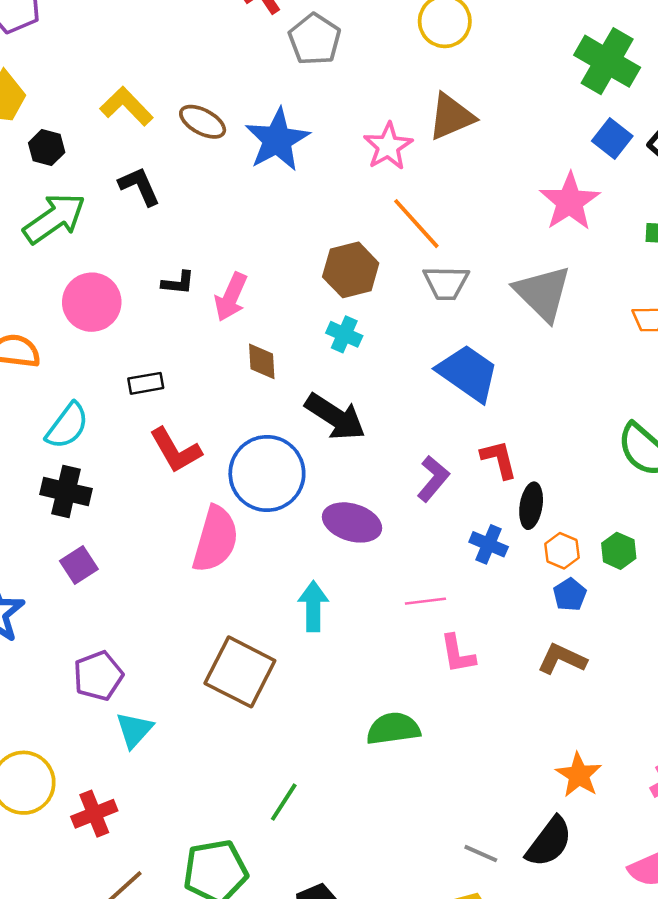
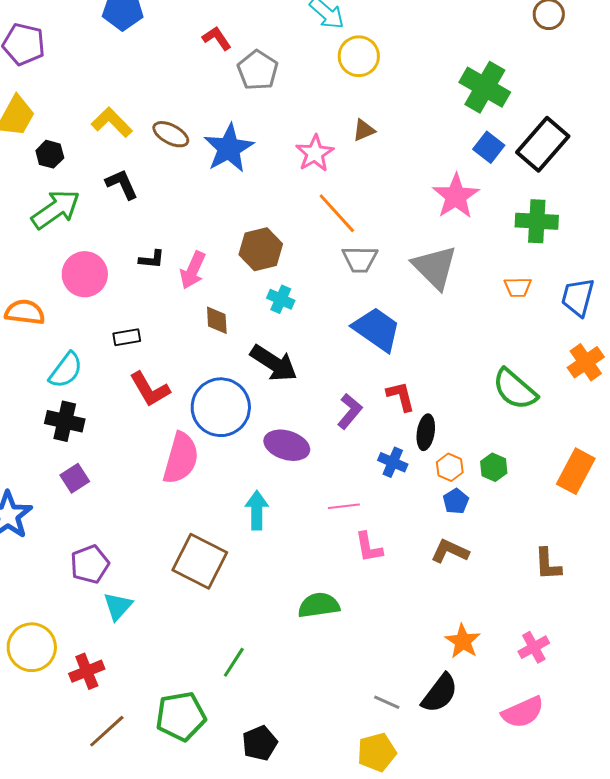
brown triangle: (451, 117) -> (364, 130), size x0.6
brown hexagon: (351, 270) -> (261, 249), moved

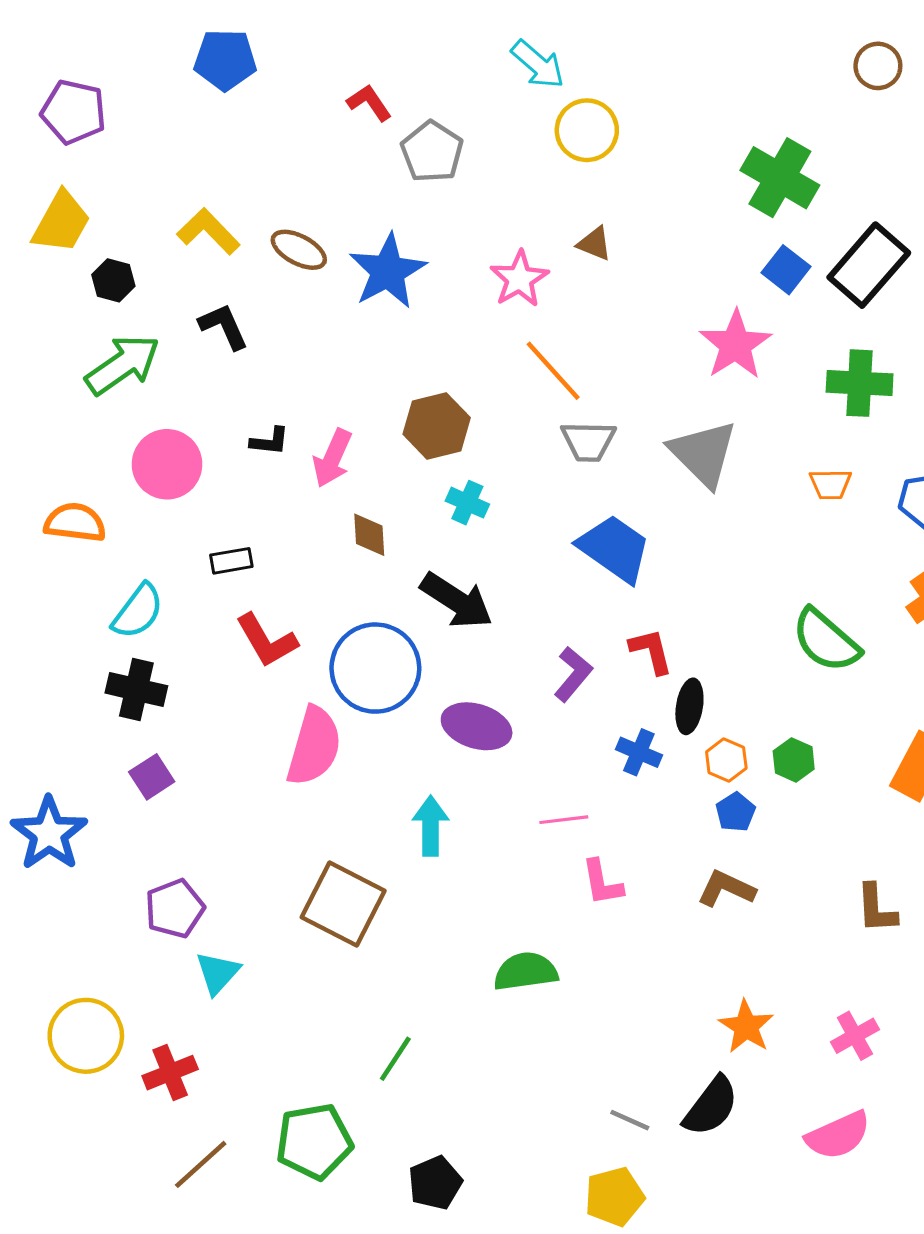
brown triangle: (364, 130) -> (594, 244), turned 45

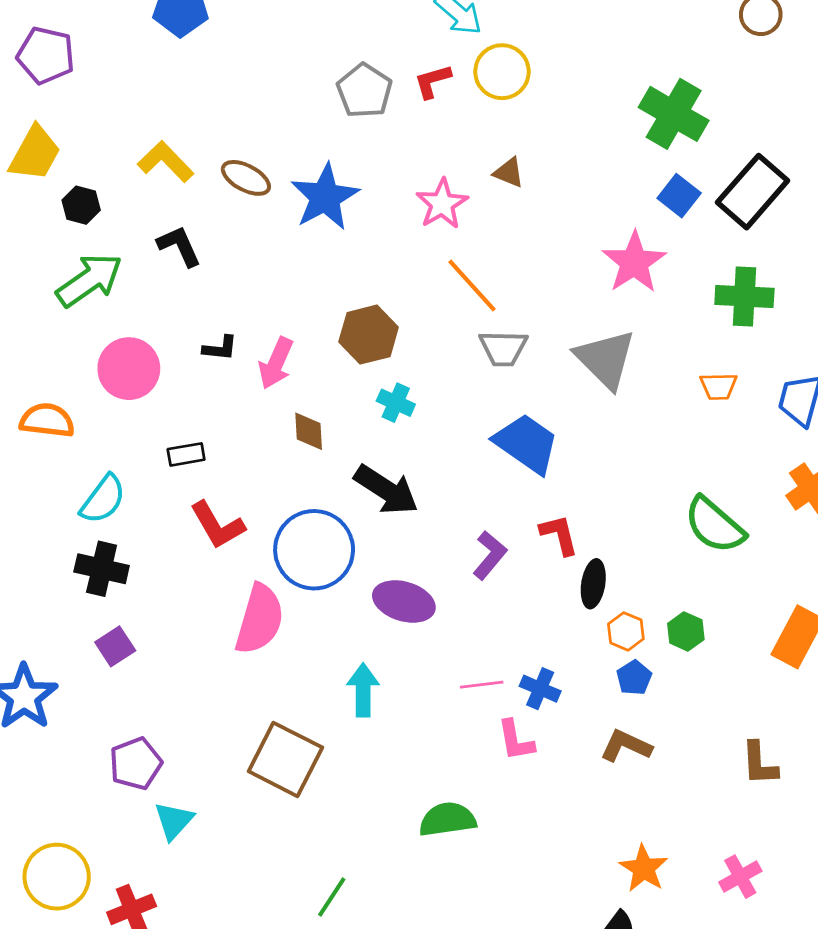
red L-shape: (369, 103) -> (433, 81), moved, turned -72
blue cross: (639, 752) -> (540, 689), moved

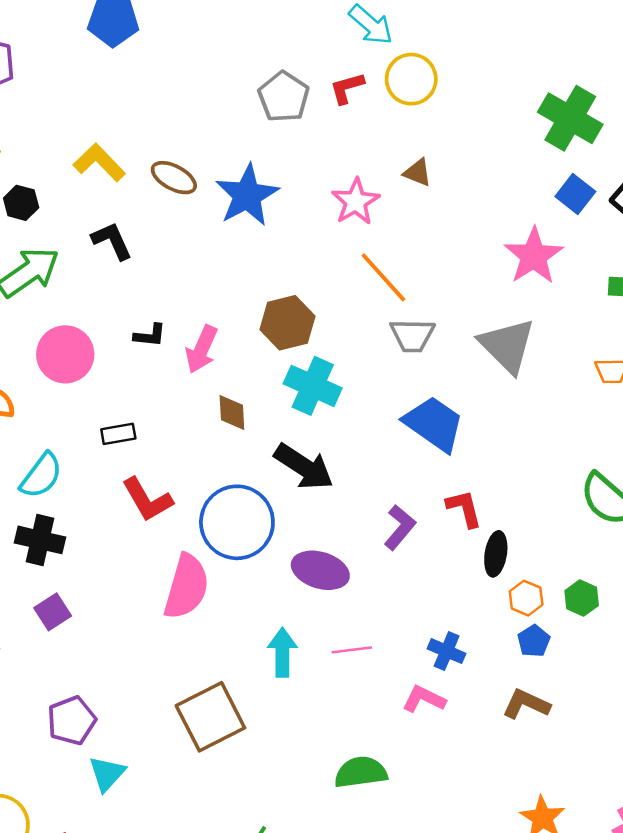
cyan cross: (396, 403) -> (313, 386), size x1.6
pink line: (482, 685) -> (352, 650), moved
pink L-shape: (516, 740) -> (424, 699), turned 126
brown square: (285, 759) -> (210, 717), turned 36

